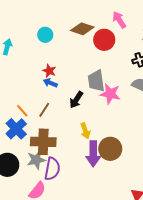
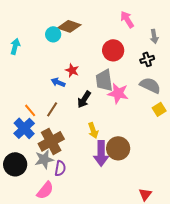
brown diamond: (82, 29) -> (69, 26), moved
red circle: (104, 40) -> (113, 50), moved
red star: (49, 71) -> (72, 70), moved
brown cross: (43, 142) -> (51, 141), turned -30
purple semicircle: (52, 169) -> (60, 168), size x0.7

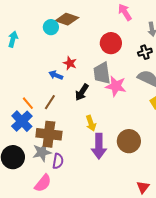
brown cross: (51, 141) -> (49, 134), turned 35
brown circle: (118, 148) -> (129, 141), moved

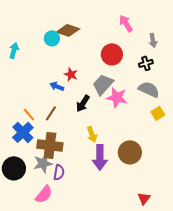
gray trapezoid: (102, 73) -> (103, 84), turned 50

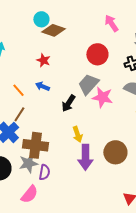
cyan circle: (52, 38) -> (41, 19), moved
red star: (71, 74) -> (43, 60), moved
brown line: (51, 113) -> (19, 114), moved
orange line: (29, 114) -> (18, 90), moved

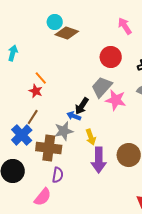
red star: (43, 60) -> (36, 91), moved
blue arrow: (42, 86) -> (74, 116), moved
orange line: (18, 90) -> (41, 78), moved
gray star: (28, 163) -> (64, 131), moved

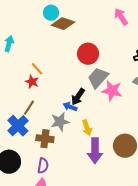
red circle: (111, 57) -> (88, 54), moved
brown cross: (49, 148) -> (45, 139), size x0.7
purple semicircle: (58, 175) -> (43, 166), moved

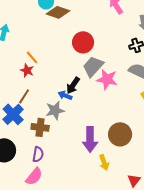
yellow arrow: (87, 128) -> (104, 162), moved

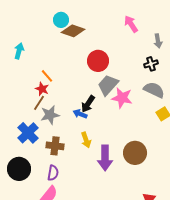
brown line: (24, 96) -> (39, 103), moved
gray star: (55, 110) -> (50, 115), moved
yellow arrow: (104, 162) -> (86, 140), moved

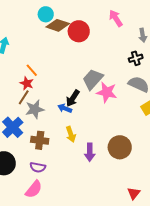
red circle: (98, 61) -> (79, 31), moved
purple arrow: (105, 158) -> (90, 152), size x0.7
purple semicircle: (53, 173) -> (38, 167), turned 91

